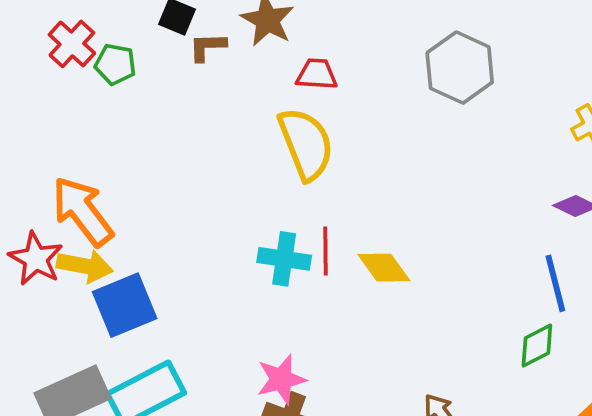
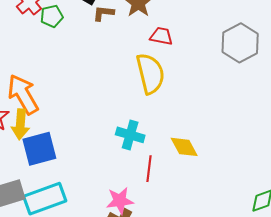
green pentagon: (115, 64) -> (52, 16), turned -30
red line: (326, 251) -> (149, 169), moved
yellow arrow: (85, 266) -> (20, 124), turned 76

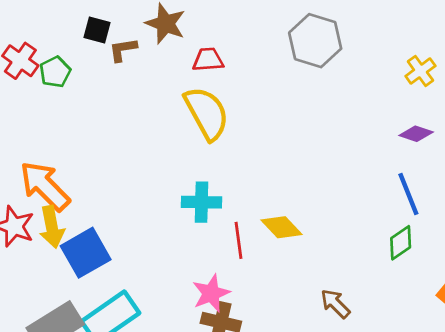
yellow diamond: (184, 147) -> (282, 227), moved

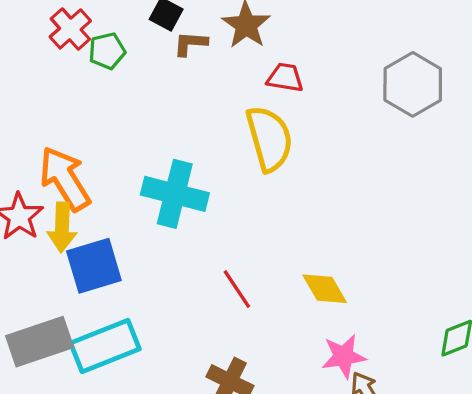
cyan cross: (201, 202) -> (175, 194), moved, size x1.4
red line: (239, 240) -> (237, 289), moved, turned -39
pink star: (211, 293) -> (344, 356), moved

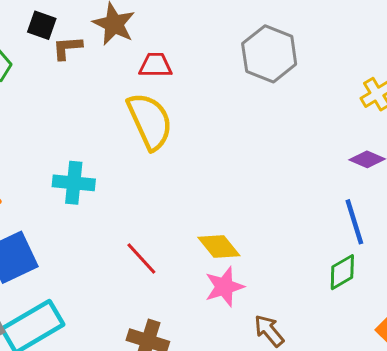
cyan cross: (175, 194) -> (74, 183), size x0.7
pink star: (344, 356) -> (224, 287), moved

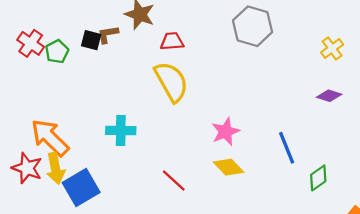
black square: (42, 25) -> (91, 40), moved
blue line: (354, 222) -> (287, 148), moved
pink star: (224, 287) -> (225, 132), moved

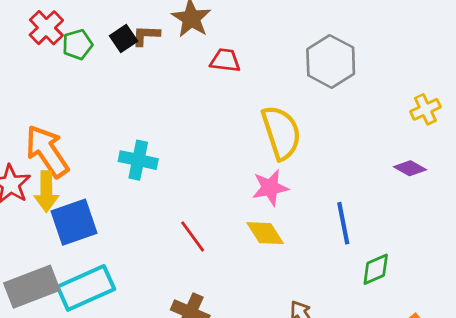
black square: (91, 40) -> (124, 38), turned 30
yellow semicircle: (171, 82) -> (281, 133), moved

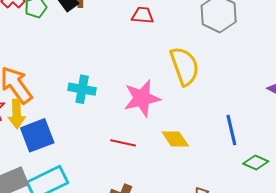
pink star: (270, 188) -> (142, 98), moved, size x1.4
red line: (193, 236) -> (123, 143), turned -40
green diamond: (376, 269) -> (256, 163), turned 50

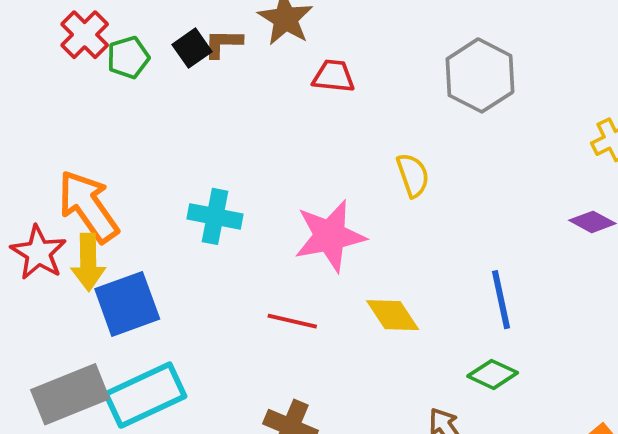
yellow semicircle: (185, 66) -> (413, 175), size x0.6
green diamond: (256, 163) -> (493, 374), moved

